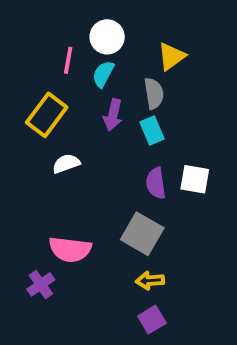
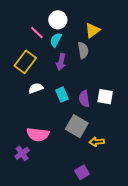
pink line: (68, 60) -> (37, 32), turned -56
cyan rectangle: (152, 130) -> (62, 95), moved
yellow arrow: (150, 281) -> (97, 142), moved

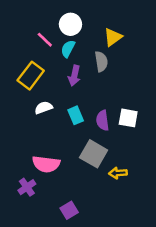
purple square: (82, 172) -> (69, 210), moved

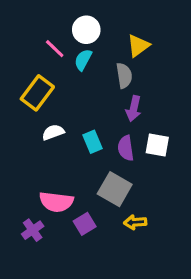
purple arrow: (74, 76) -> (134, 109), moved
yellow arrow: (118, 173) -> (135, 222), moved
purple square: (69, 210) -> (85, 224), moved

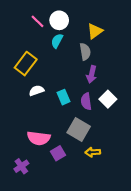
pink line: (55, 49) -> (38, 21), moved
white square: (157, 145) -> (108, 99), turned 35
purple cross: (33, 230) -> (21, 166), moved

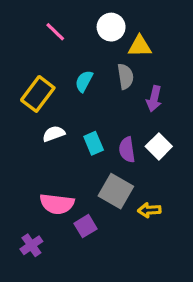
white circle: (59, 20) -> (111, 27), moved
yellow triangle: (95, 31) -> (140, 46), turned 35
cyan semicircle: (57, 41) -> (84, 81), moved
purple arrow: (92, 74) -> (154, 99), moved
yellow arrow: (93, 152) -> (149, 210), moved

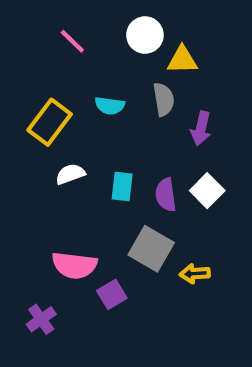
cyan semicircle: (84, 81) -> (110, 106), turned -110
cyan rectangle: (94, 143) -> (122, 186), turned 30

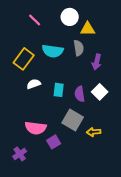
cyan semicircle: (110, 106) -> (53, 51), size x1.5

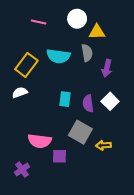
pink line: (35, 20) -> (39, 22), turned -32
white semicircle: (34, 84) -> (20, 92), moved
purple square: (54, 142) -> (59, 156), turned 32

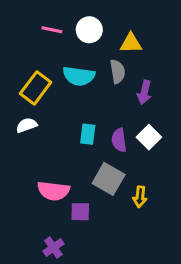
white circle: (77, 19) -> (89, 30), moved
yellow arrow: (103, 145) -> (140, 197), turned -80
purple cross: (22, 170) -> (53, 247), moved

